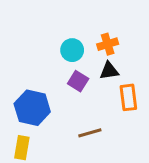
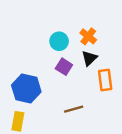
orange cross: (108, 44) -> (88, 36), turned -35
black triangle: (109, 71) -> (89, 58), turned -35

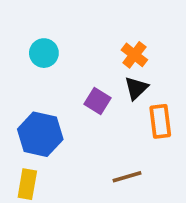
cyan circle: (59, 41) -> (44, 53), moved
brown line: (74, 109) -> (127, 177), moved

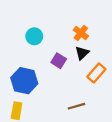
cyan circle: (44, 53) -> (34, 36), moved
orange rectangle: (160, 121) -> (96, 73), turned 48

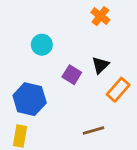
orange cross: (81, 33) -> (100, 16), moved

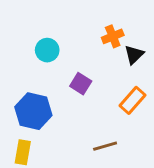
orange cross: (100, 16) -> (113, 36), moved, turned 30
black triangle: (100, 65) -> (134, 55), moved

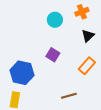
orange cross: (113, 36) -> (82, 12), moved
cyan circle: (47, 50) -> (55, 20), moved

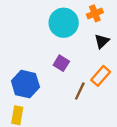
cyan circle: (55, 20) -> (64, 23), size x1.6
brown line: (69, 96) -> (80, 91), moved, turned -49

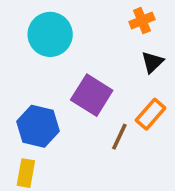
cyan circle: (64, 23) -> (50, 34), moved
purple square: (61, 63) -> (92, 95), size x1.6

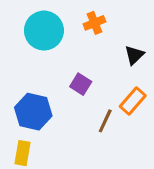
orange cross: (142, 21) -> (94, 23), moved
purple square: (92, 95) -> (81, 84), size x0.6

